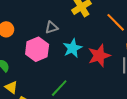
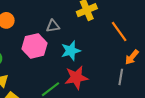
red star: (99, 56) -> (76, 78), moved

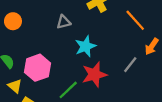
pink hexagon: (34, 46) -> (38, 68), moved
gray line: (121, 77) -> (130, 65), moved, turned 35

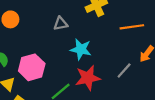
orange line: (135, 20) -> (132, 27), turned -60
cyan star: (86, 46) -> (81, 49), turned 30

